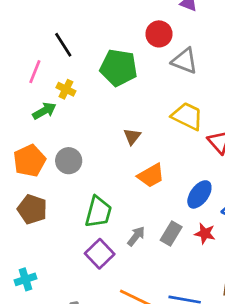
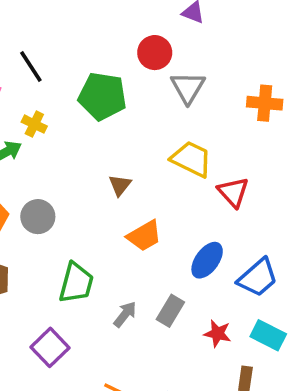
gray triangle: (185, 61) -> (188, 87), turned 40
red star: (205, 234) -> (218, 333), moved
purple square: (100, 254) -> (50, 347), moved

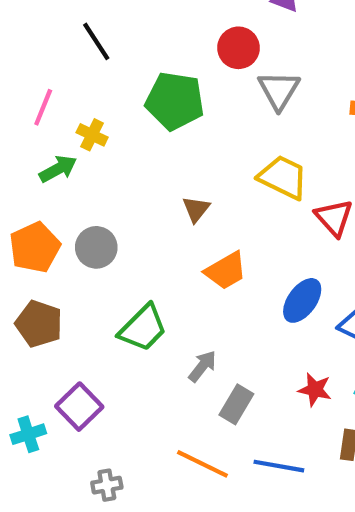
black line: (31, 67) -> (96, 41), moved
green trapezoid: (76, 283) -> (143, 328), turned 30
gray rectangle: (170, 311) -> (236, 404), moved
purple square: (50, 347) -> (79, 407), moved

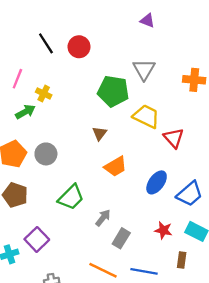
red circle: (238, 48) -> (79, 47), moved
green pentagon: (175, 101) -> (113, 91), moved

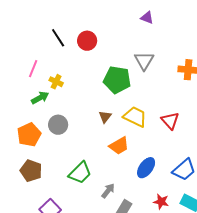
yellow trapezoid: (146, 116) -> (135, 117), moved
gray circle: (46, 154) -> (58, 125), moved
blue ellipse: (157, 182) -> (146, 168), moved

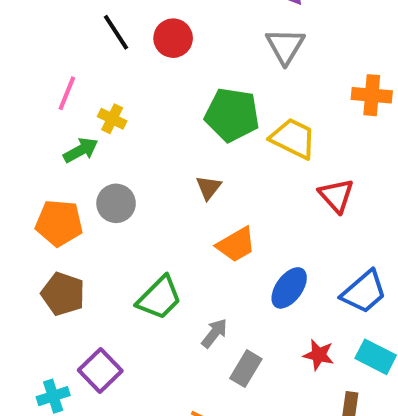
gray triangle: (144, 61) -> (285, 46), moved
yellow trapezoid: (135, 117) -> (293, 138), moved
orange pentagon: (29, 135) -> (59, 223), turned 30

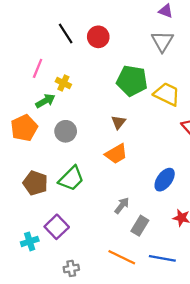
orange pentagon: (59, 223) -> (24, 128), moved, turned -30
orange trapezoid: (236, 245) -> (116, 154), moved
green trapezoid: (159, 298) -> (71, 178), moved

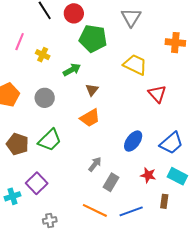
green pentagon: (132, 81) -> (93, 39), moved
green arrow: (45, 101) -> (72, 70), moved
blue line: (162, 258) -> (131, 211), turned -30

